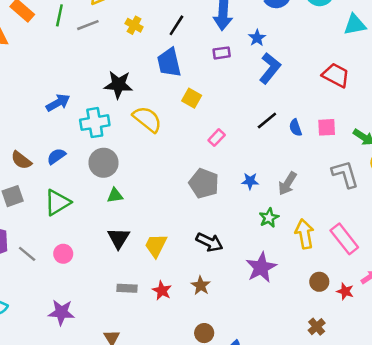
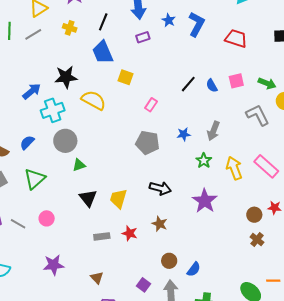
blue L-shape: (270, 68) -> (196, 24), moved
blue arrow: (58, 103) -> (32, 91), moved
brown circle: (319, 282) -> (254, 215), moved

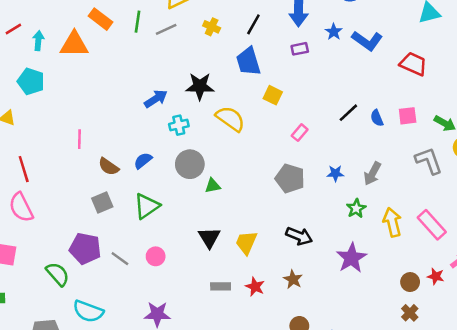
blue L-shape: (196, 24) -> (367, 41), turned 90
cyan cross: (53, 110) -> (179, 125), size x0.7
green triangle: (79, 165) -> (213, 186), moved

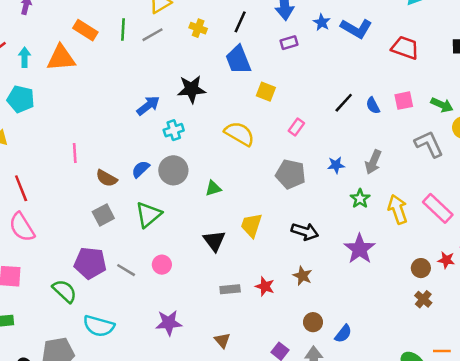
yellow semicircle: (230, 119) -> (239, 134), moved
gray circle: (190, 164) -> (173, 170), moved
yellow trapezoid: (246, 243) -> (251, 225), moved

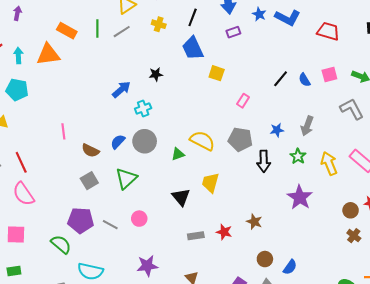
black star: (191, 89) -> (156, 74), size x0.6
yellow semicircle: (239, 134) -> (202, 141), moved
black arrow: (305, 231) -> (264, 161), moved, turned 75

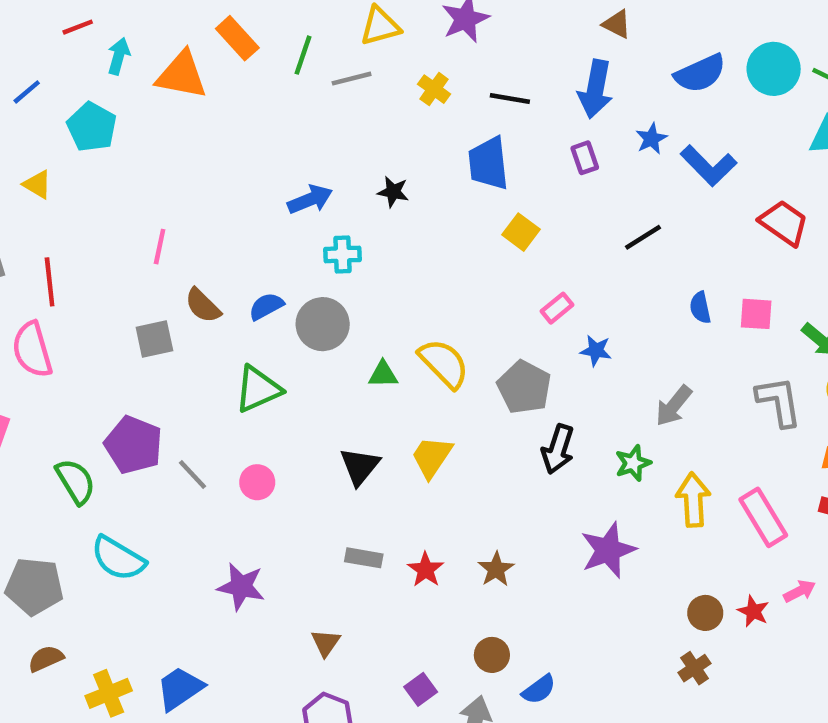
black line: (193, 17) -> (510, 99), turned 60
purple rectangle: (233, 32) -> (585, 158), turned 72
black line: (281, 79) -> (643, 237), moved
blue star: (277, 130) -> (596, 351), moved
gray square: (89, 181) -> (154, 339), moved

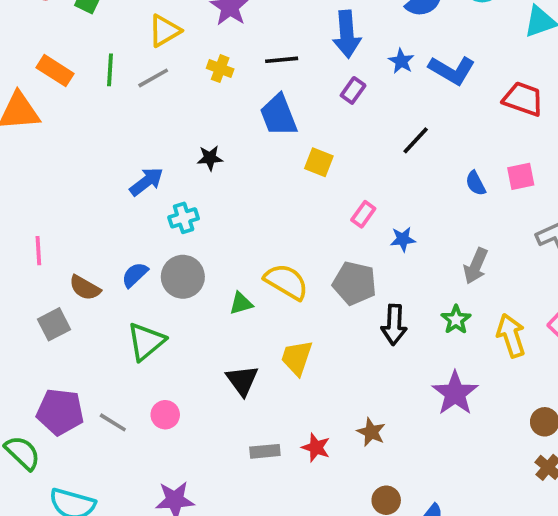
purple rectangle: (585, 158) -> (353, 90), turned 70

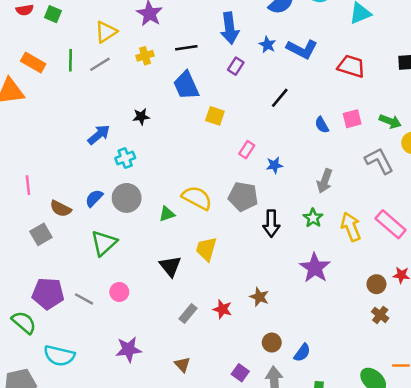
yellow cross: (220, 69) -> (145, 56), turned -35
gray rectangle: (265, 451) -> (188, 313), turned -42

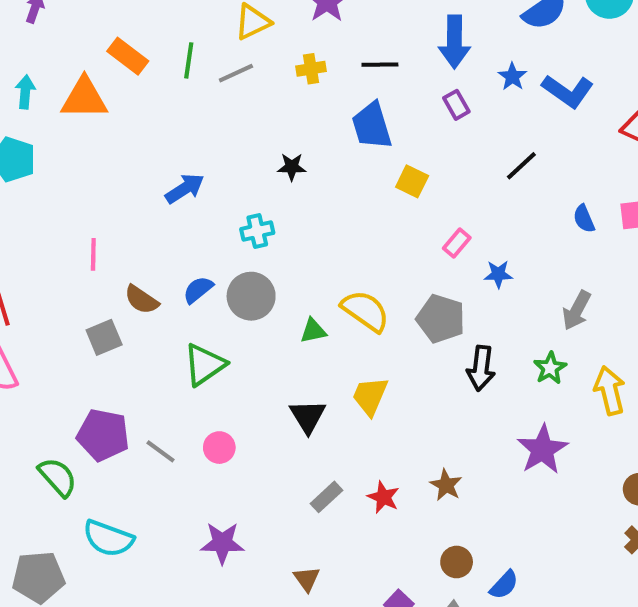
purple rectangle: (236, 66) -> (456, 105), turned -70
blue arrow: (99, 135) -> (185, 189), moved

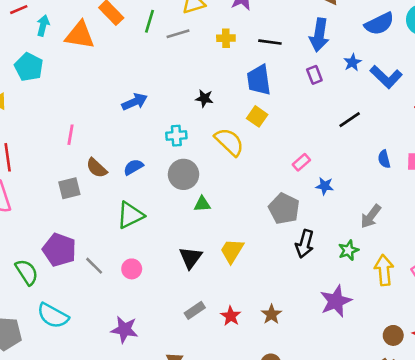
yellow square: (412, 181) -> (257, 116), moved
gray circle: (251, 296) -> (184, 174), moved
yellow semicircle: (365, 311) -> (229, 142), moved

